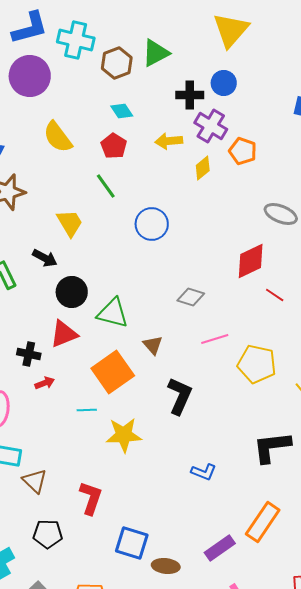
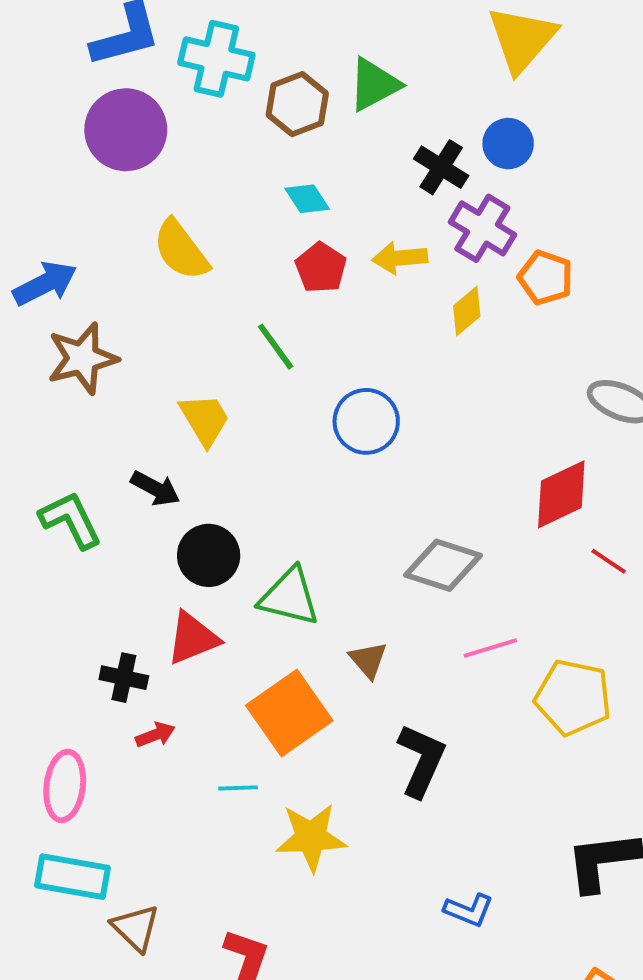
black cross: (190, 95) -> (441, 167), turned 32
red pentagon: (114, 146) -> (321, 268), moved
gray diamond: (191, 297) -> (443, 565), size x1.4

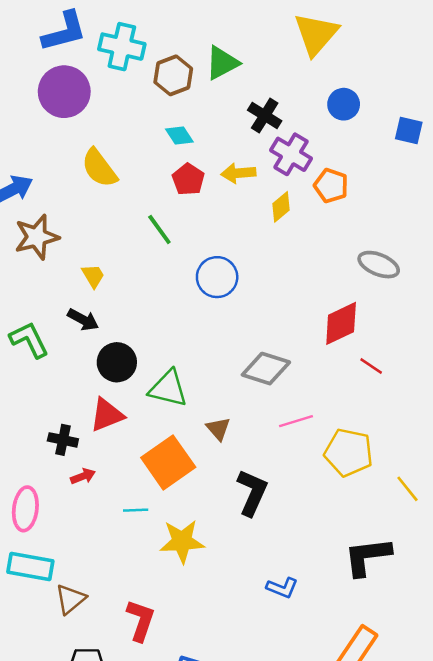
blue circle: (508, 144) -> (344, 104), moved
yellow trapezoid: (205, 419) -> (93, 276), moved, size x0.7
brown triangle: (136, 928) -> (70, 599), turned 36

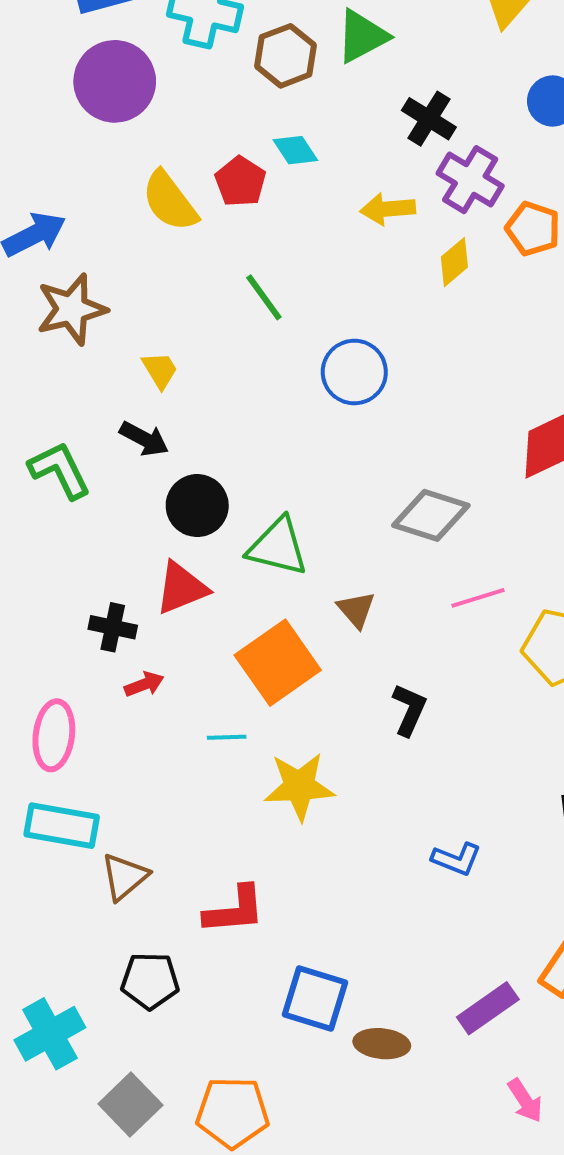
red pentagon: (188, 179) -> (240, 182), moved
black L-shape: (252, 493) -> (409, 710), size x0.7
red L-shape: (141, 620) -> (234, 910), turned 66

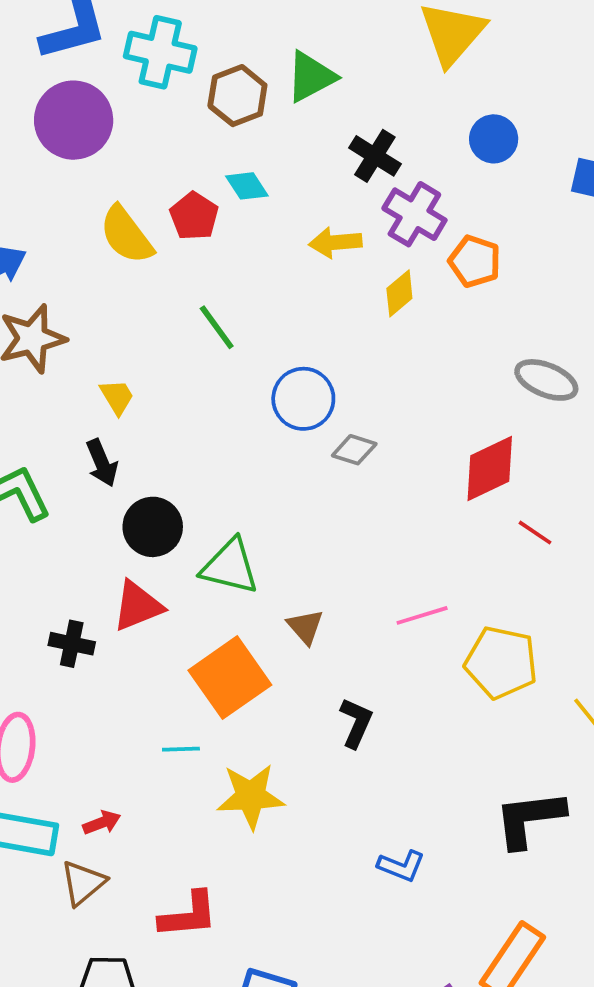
black arrow: (144, 439) -> (102, 463), turned 39
gray diamond: (431, 515) -> (354, 450), moved, size x0.6
red arrow: (144, 684) -> (102, 823), moved

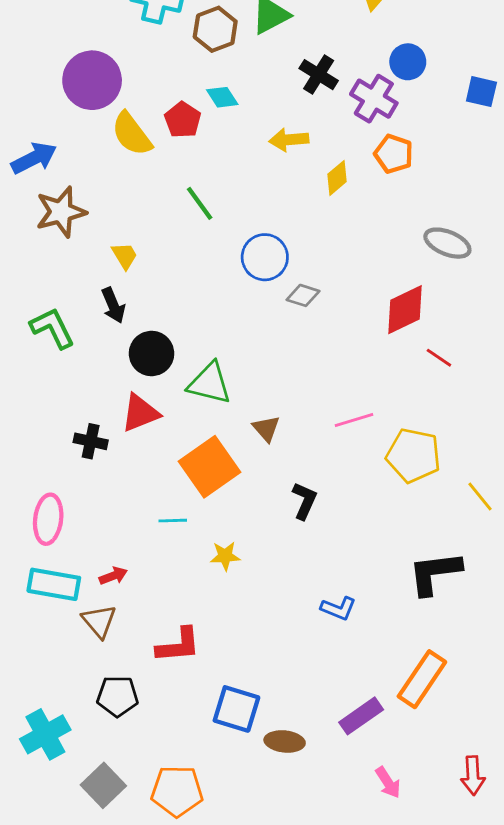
purple circle: (74, 120) -> (92, 80), moved
purple cross: (414, 214) -> (374, 99), moved
yellow star: (251, 796) -> (225, 556), size x0.6
brown triangle: (83, 883) -> (99, 621), turned -30

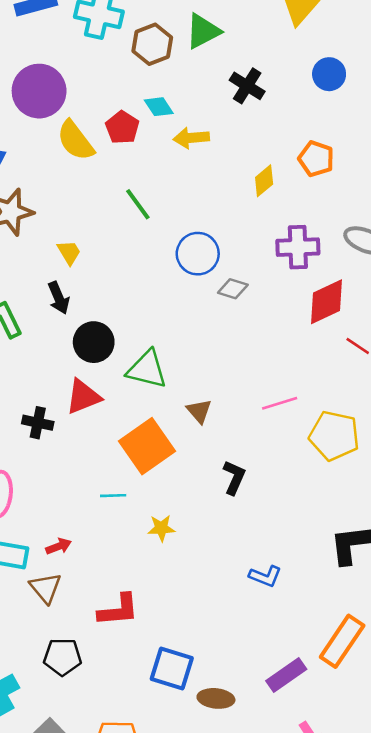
purple cross: (374, 99) -> (298, 247), moved, turned -33
yellow arrow: (289, 140) -> (191, 138), moved

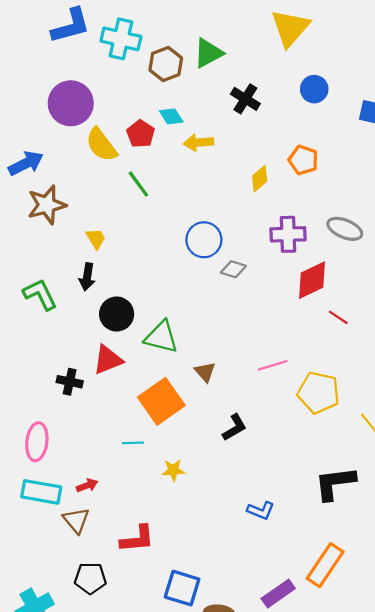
green line: (138, 204) -> (138, 184), moved
black arrow: (59, 298) -> (87, 277), turned 32
black L-shape: (234, 477) -> (234, 428), turned 36

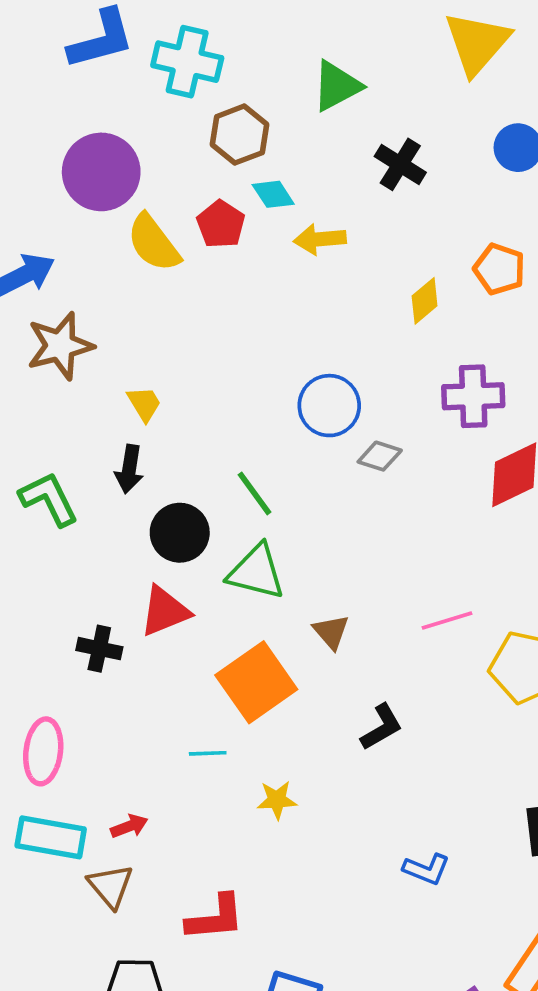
brown hexagon: (166, 64) -> (240, 135), moved
green line: (138, 184) -> (254, 493), moved

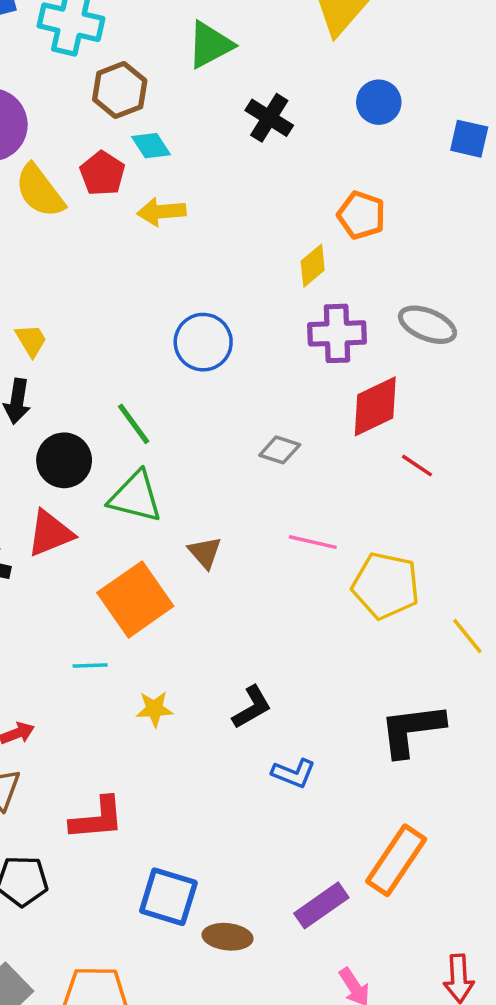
yellow arrow: (320, 239) -> (161, 212), moved
yellow diamond: (425, 301) -> (313, 266), moved
gray diamond: (380, 456) -> (280, 450), moved
pink line: (447, 621) -> (313, 542), turned 30
black L-shape: (382, 727) -> (252, 707), moved

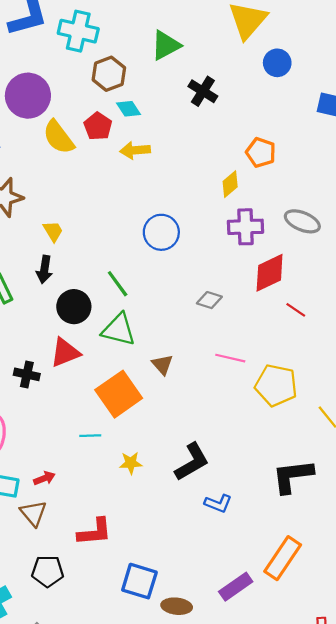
blue circle: (379, 102) -> (277, 63), moved
black L-shape: (252, 707) -> (192, 462), size x1.4

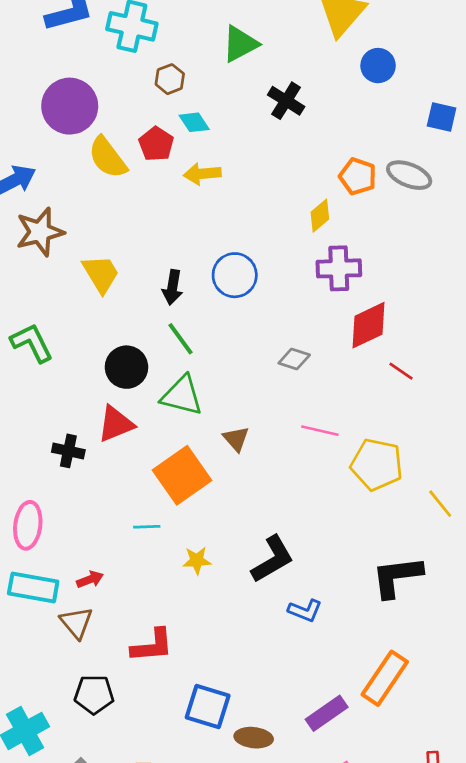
brown hexagon: (109, 74) -> (170, 79), size x0.7
gray ellipse: (302, 221) -> (409, 175), moved
yellow trapezoid: (53, 231) -> (101, 274), size x1.5
black arrow: (44, 269) -> (172, 287), moved

